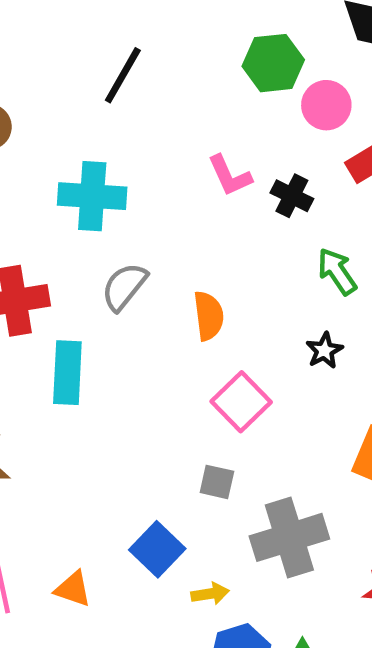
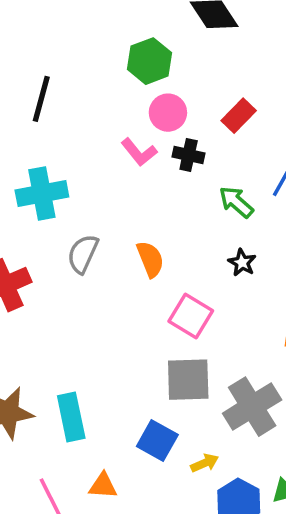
pink circle: (326, 105) -> (168, 113), moved
cyan rectangle: (67, 373) -> (71, 417), moved
gray square: (217, 482) -> (188, 380), size x1.8

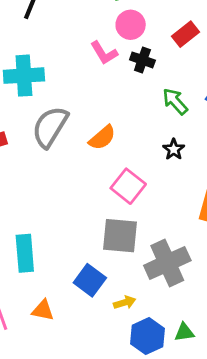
gray semicircle: (83, 254) -> (50, 127), size x1.4
orange semicircle: (150, 259) -> (102, 138), turned 64

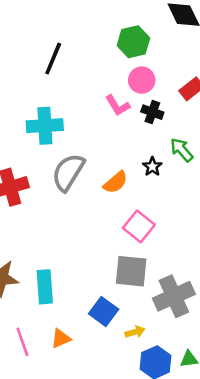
black star: (174, 149) -> (152, 167), moved
orange triangle: (43, 310) -> (61, 338), turned -35

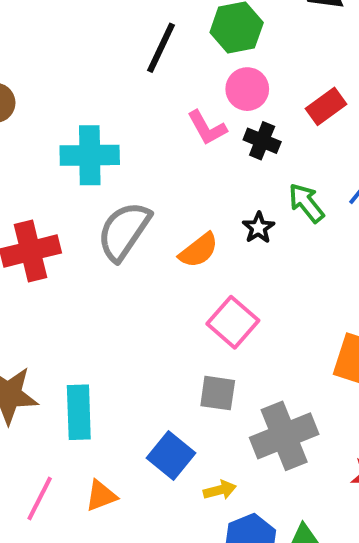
black line: (53, 59) -> (161, 48), moved
gray square: (131, 271) -> (218, 393), size x0.7
pink line: (22, 342) -> (40, 498), turned 44

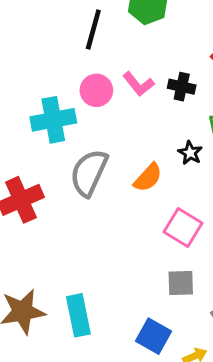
pink circle: (247, 89) -> (96, 90), moved

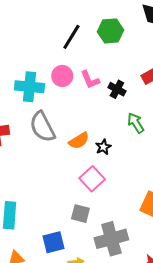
black star: (190, 153) -> (103, 147), moved
gray semicircle: (89, 173) -> (42, 127), turned -68
blue square: (154, 336) -> (53, 242), turned 30

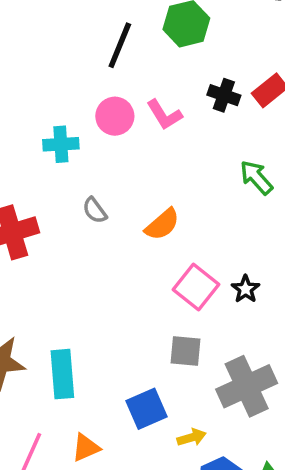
cyan cross: (30, 87) -> (61, 144), size x0.7
black cross: (117, 89) -> (224, 95), moved
gray semicircle: (42, 127) -> (95, 210), size x0.5
black star: (103, 147) -> (246, 289), moved

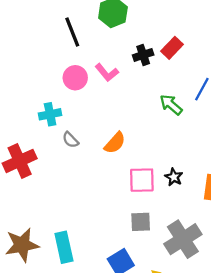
black line: (120, 45) -> (72, 32), turned -36
black cross: (224, 95) -> (143, 55), turned -30
cyan cross: (61, 144) -> (50, 114), moved
pink square: (196, 287) -> (142, 180), turned -32

